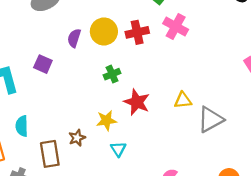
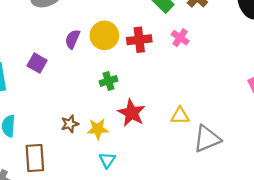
pink cross: (176, 26) -> (180, 38), size x0.7
brown star: (77, 138) -> (70, 124), moved

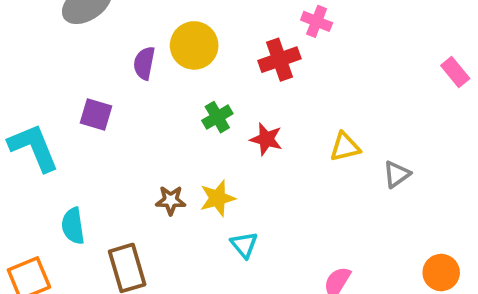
red cross: (139, 40) -> (279, 60), moved
red star: (131, 113) -> (266, 139), moved, size x0.7
brown star: (70, 124) -> (171, 200), turned 30
gray triangle: (207, 139) -> (397, 174), size x0.6

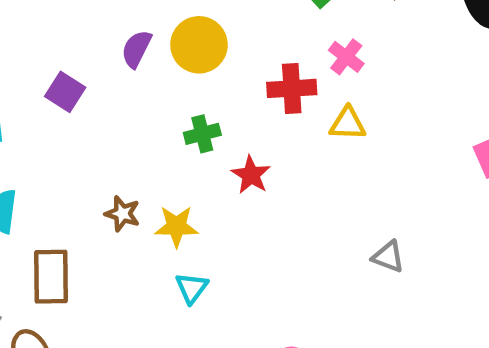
yellow triangle: (345, 147) -> (348, 124), moved
gray triangle: (397, 174) -> (388, 257), turned 40

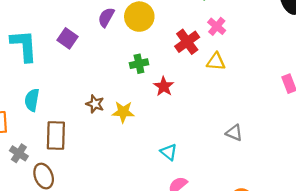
red cross: (292, 88) -> (187, 42), turned -35
cyan triangle: (192, 288) -> (169, 152), moved, turned -30

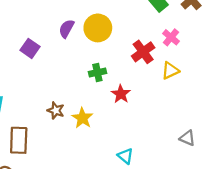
yellow triangle: (216, 62) -> (170, 71), turned -30
yellow star: (123, 112) -> (82, 118), turned 30

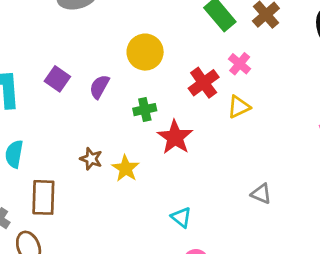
purple semicircle: (67, 29) -> (99, 87), moved
red star: (121, 94) -> (175, 137), size x1.4

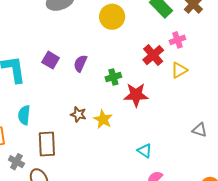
yellow circle: (145, 52) -> (112, 17), moved
pink cross: (240, 64) -> (177, 40), turned 35
red star: (175, 137) -> (136, 95), turned -30

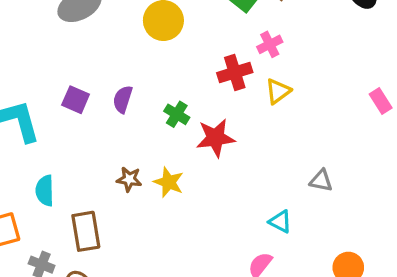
red cross: (153, 55) -> (235, 73), turned 30
green cross: (113, 77) -> (177, 114), turned -35
cyan triangle: (145, 151) -> (280, 222), moved

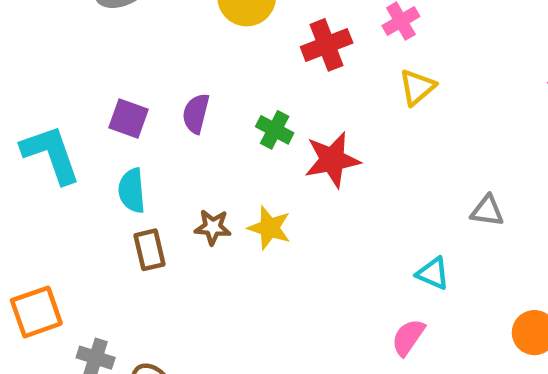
red cross: (235, 73) -> (327, 45), moved
cyan semicircle: (45, 191) -> (132, 191), moved
brown rectangle: (86, 231) -> (150, 250), moved, size x0.7

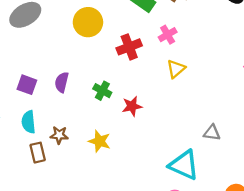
red star: (332, 160) -> (132, 106), size x0.7
brown star: (213, 227) -> (59, 135), moved
cyan triangle: (433, 273) -> (184, 165), size x1.8

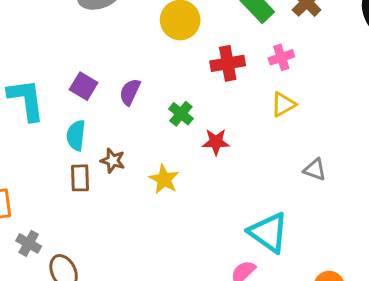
gray triangle: (212, 133) -> (315, 170), moved

